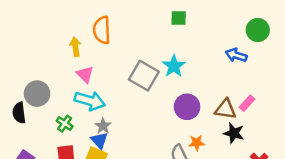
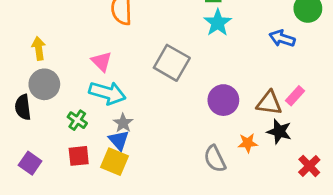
yellow arrow: (75, 47) -> (39, 48), moved
cyan star: (174, 66) -> (218, 23), moved
orange star: (197, 143) -> (248, 143), moved

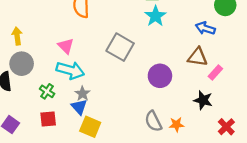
brown triangle: (269, 103) -> (198, 57), moved
orange star: (248, 143) -> (177, 125), moved
yellow square: (115, 162) -> (90, 127), moved

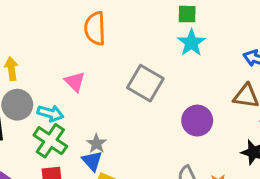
cyan arrow: (70, 70) -> (50, 113), moved, size x0.7
green cross: (47, 91) -> (50, 141), size x1.6

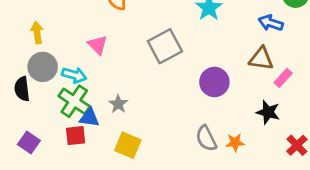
gray square: (145, 83) -> (165, 46), turned 32
blue triangle: (92, 161) -> (89, 118), moved, turned -40

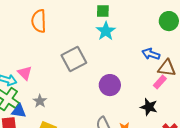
blue arrow: (271, 23) -> (151, 54), moved
pink triangle: (98, 45) -> (25, 73), moved
brown triangle: (261, 59) -> (167, 68), moved

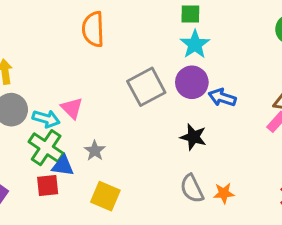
blue arrow: (151, 54) -> (222, 97), moved
purple circle: (110, 85) -> (192, 82), moved
black star: (149, 107) -> (193, 137), moved

